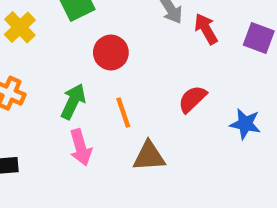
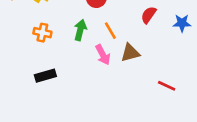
pink arrow: (81, 147) -> (103, 55), moved

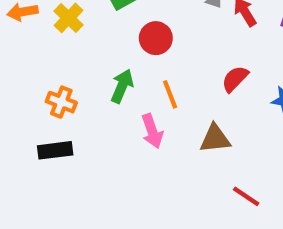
orange cross: (42, 33) -> (61, 102), moved
brown triangle: (130, 53) -> (215, 139), moved

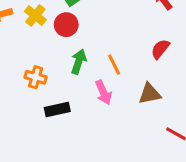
red circle: (156, 38) -> (66, 25), moved
black rectangle: (55, 150) -> (57, 109), moved

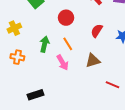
yellow cross: (35, 16) -> (14, 28), moved, turned 32
red circle: (66, 25) -> (66, 18), moved
black rectangle: (57, 109) -> (35, 95), moved

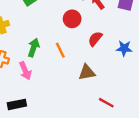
red circle: (66, 18) -> (72, 19), moved
pink arrow: (63, 63) -> (25, 71), moved

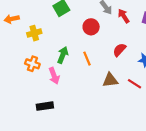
red circle: (72, 19) -> (91, 27), moved
red line: (106, 103) -> (134, 84), moved

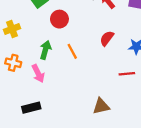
red circle: (91, 27) -> (59, 19), moved
brown triangle: (110, 80) -> (101, 106), moved
red line: (134, 84) -> (127, 74), turned -32

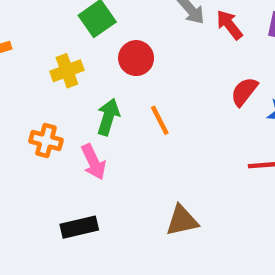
yellow cross: (12, 29) -> (67, 71), moved
red semicircle: (107, 38) -> (244, 92), moved
brown triangle: (101, 106) -> (182, 221), moved

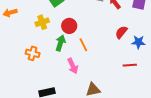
red circle: (136, 58) -> (69, 26), moved
pink arrow: (93, 162) -> (73, 66), moved

